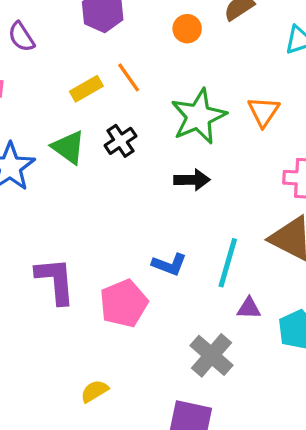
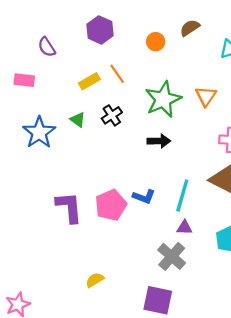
green triangle: (68, 147) -> (78, 120), size x0.7
pink pentagon: (124, 303) -> (111, 205), moved
purple triangle: (249, 308) -> (184, 228), moved

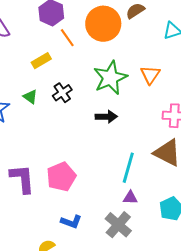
orange circle: (156, 42) -> (103, 24), size x2.0
orange line: (117, 74) -> (67, 38), moved
blue L-shape: (144, 197) -> (71, 222), moved

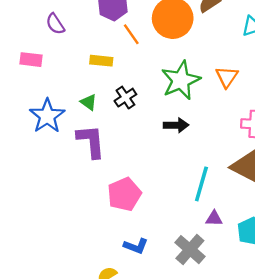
yellow rectangle: (41, 61) -> (101, 61), turned 36
purple L-shape: (22, 179) -> (91, 141), moved
purple triangle: (130, 198) -> (214, 218), moved

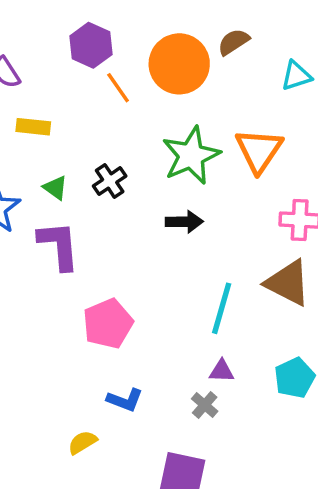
yellow rectangle: (101, 61) -> (33, 127), moved
orange triangle: (227, 77) -> (259, 150), size x1.4
purple triangle: (214, 218) -> (222, 371), moved
gray cross: (190, 250) -> (205, 405), size x0.6

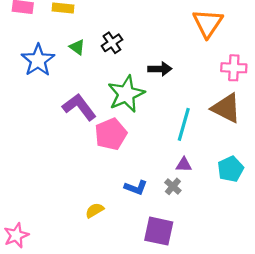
green star: (191, 156) -> (126, 94), moved
purple L-shape: (59, 245) -> (79, 107), moved, turned -32
blue L-shape: (125, 400) -> (136, 188), moved

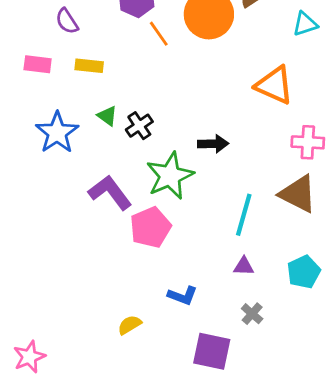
orange triangle: (208, 23) -> (274, 85), turned -40
black cross: (112, 43) -> (139, 126), moved
gray cross: (173, 186) -> (252, 314), moved

